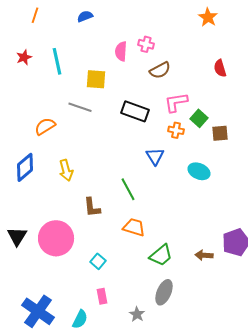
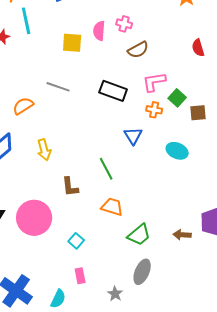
cyan line: (57, 61) -> (26, 21), moved
yellow square: (96, 79) -> (72, 43), moved

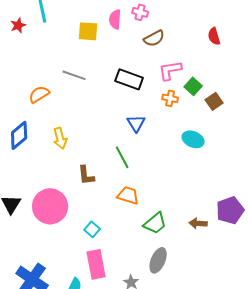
brown square: (198, 113) -> (214, 101), turned -30
blue triangle: (133, 136) -> (136, 123), moved
pink rectangle: (80, 276) -> (96, 264), size x1.8

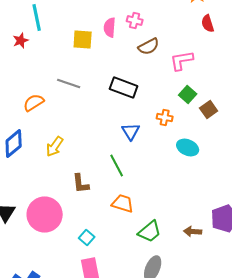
red star: (18, 25) -> (21, 40), moved
red semicircle: (214, 36) -> (208, 24), moved
pink L-shape: (170, 70) -> (182, 60), moved
orange cross: (170, 98) -> (165, 118), moved
yellow arrow: (60, 138) -> (55, 146), turned 50

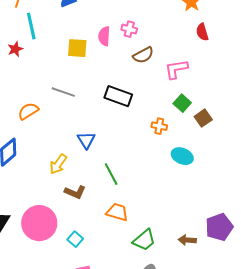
blue triangle: (131, 132) -> (86, 140), moved
yellow arrow: (55, 146) -> (58, 164), moved
brown L-shape: (81, 184) -> (75, 192), turned -60
cyan square: (87, 238) -> (75, 239), moved

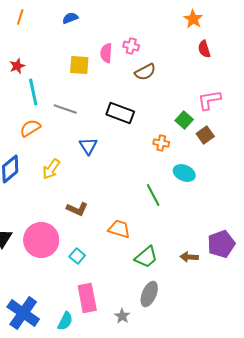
cyan line: (31, 26) -> (33, 92), moved
pink L-shape: (176, 69) -> (209, 100), moved
blue triangle: (86, 140) -> (88, 146), moved
yellow arrow: (58, 164) -> (51, 169), moved
green line: (111, 174) -> (153, 195), moved

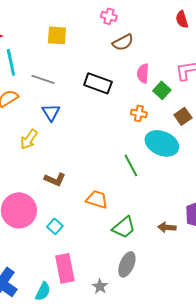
pink semicircle: (106, 53) -> (143, 73), moved
brown square: (205, 135) -> (183, 116), moved
blue triangle: (88, 146) -> (51, 112), moved
cyan ellipse: (184, 173) -> (162, 143), size x1.5

